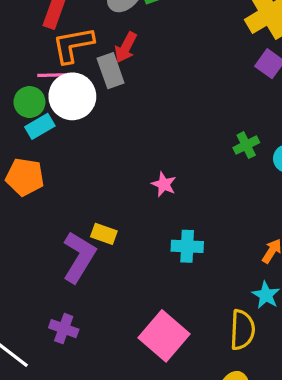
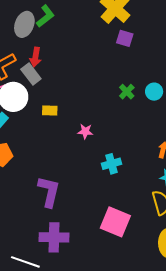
yellow rectangle: (104, 234) -> (50, 111), moved
purple cross: (64, 329) -> (54, 237), size x1.6

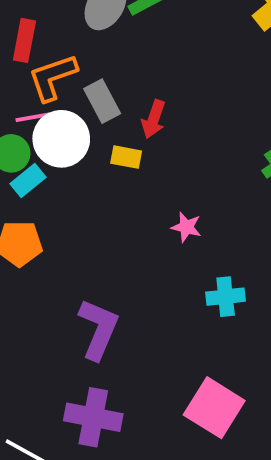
red arrow: (35, 57) -> (154, 119), moved
yellow rectangle: (50, 111) -> (126, 157), moved

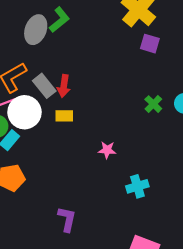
red arrow: (154, 119) -> (64, 86), moved
purple L-shape: (98, 329) -> (67, 219), size x0.7

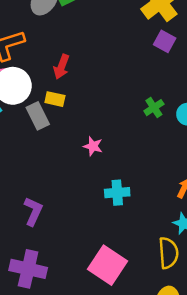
gray rectangle: (44, 86) -> (38, 116), moved

